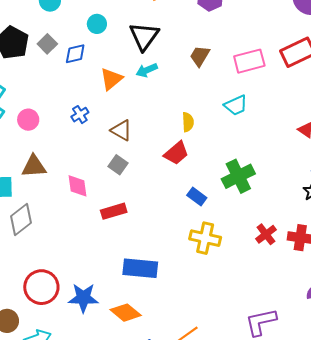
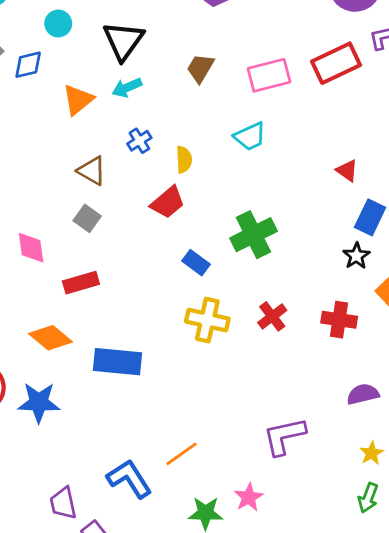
blue cross: (80, 115) -> (139, 141), moved
red cross: (266, 234) -> (272, 316), moved
orange diamond: (126, 313) -> (50, 338), moved

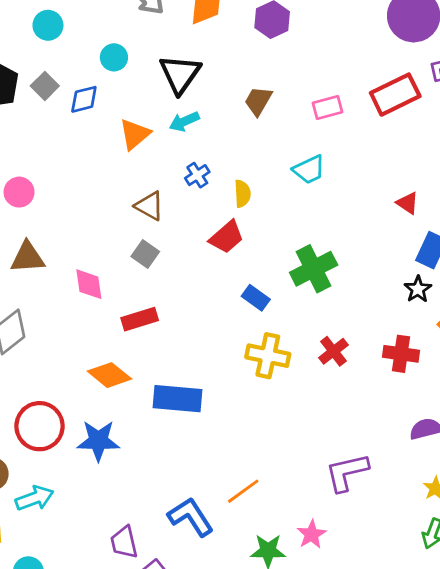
pink rectangle: (269, 75) -> (328, 108), size x0.7

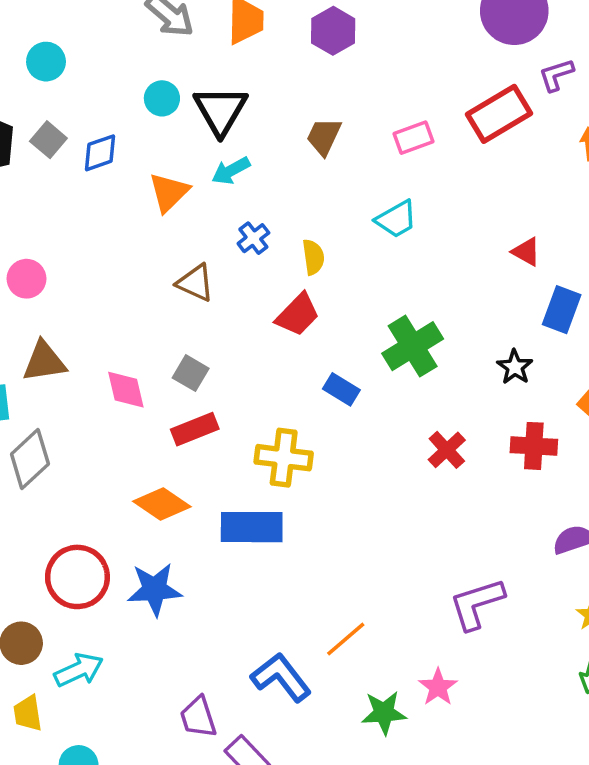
cyan circle: (114, 57) -> (162, 98), moved
gray square: (145, 254) -> (191, 373), moved
black star: (418, 289) -> (515, 367), moved
yellow cross: (268, 356) -> (284, 458), moved

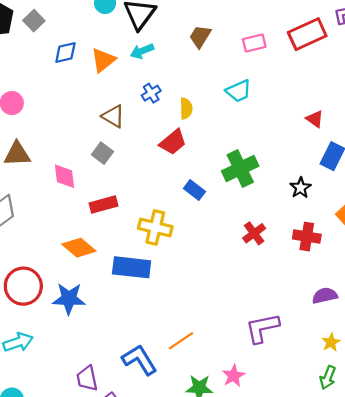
blue diamond: (100, 153) -> (65, 53), moved
gray square: (191, 373) -> (102, 153), moved

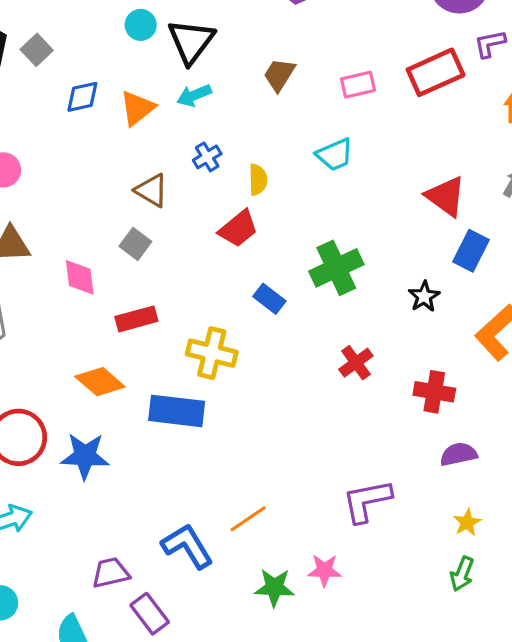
red triangle: (315, 119) -> (446, 196), size x1.6
red cross: (307, 237) -> (434, 392), moved
pink star: (234, 376) -> (324, 570), turned 30
purple trapezoid: (87, 378) -> (111, 573), turned 88

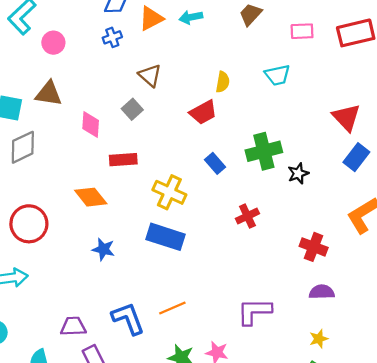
blue cross: (207, 157) -> (112, 37), moved
black star: (424, 297) -> (298, 173), moved
red cross: (356, 363) -> (247, 216), moved
blue rectangle: (177, 411) -> (166, 237), moved
blue star: (85, 456) -> (103, 249), moved, size x0.7

